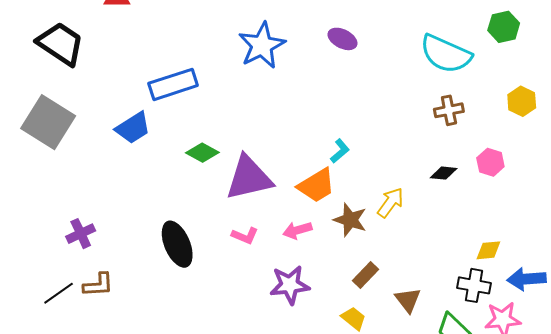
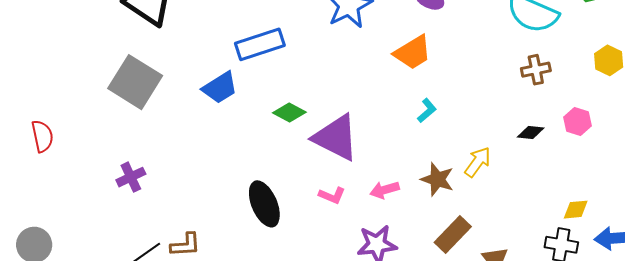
purple triangle: (249, 178) -> (336, 138), turned 40
orange trapezoid: (316, 185) -> (413, 52), moved
purple cross: (81, 234) -> (131, 177), moved
brown rectangle: (365, 275) -> (453, 235), size x1.4

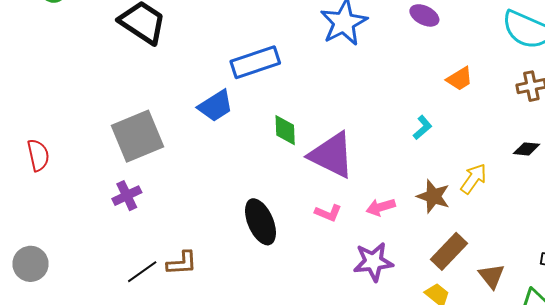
orange trapezoid: (413, 52) -> (460, 79), moved, size x0.7
gray square: (135, 82) -> (137, 136), moved, turned 36
green diamond: (289, 112) -> (285, 130), turned 60

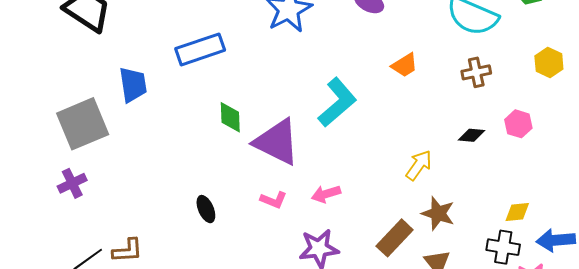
blue trapezoid: (215, 106) -> (133, 85), moved, turned -66
cyan L-shape: (423, 128) -> (337, 102), moved, size x2.0
brown star: (433, 196) -> (438, 213), moved
black ellipse: (260, 222) -> (206, 209), size x0.6

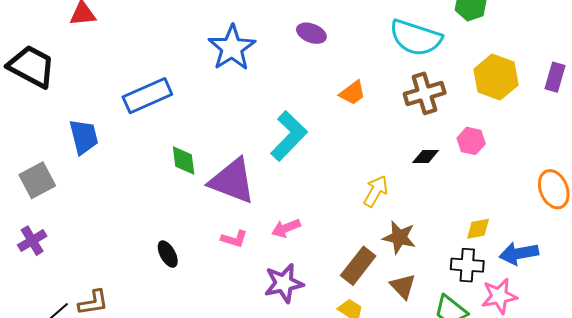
yellow hexagon: (549, 63) -> (496, 77), size x1.5
brown cross: (476, 72) -> (425, 93), size x1.4
gray square: (83, 124) -> (37, 180), size x0.7

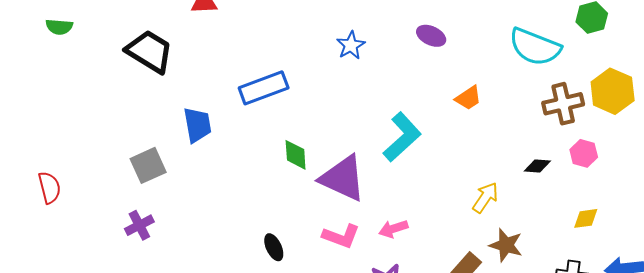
blue star: (232, 48) -> (351, 45), size x0.6
brown cross: (425, 93) -> (563, 104), moved
yellow diamond: (478, 229) -> (586, 218), moved
pink L-shape: (234, 239) -> (341, 236), size x1.4

